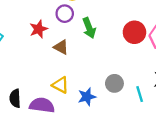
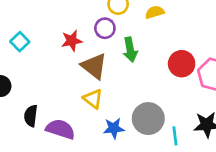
brown triangle: (61, 47) -> (94, 66), size x1.5
gray circle: (114, 83) -> (148, 119), size x1.5
yellow triangle: (60, 85) -> (93, 99), moved

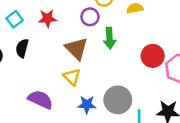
red star: (72, 41) -> (47, 18), moved
black semicircle: (31, 116) -> (22, 48), moved

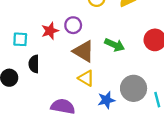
purple circle: (90, 17) -> (73, 25), moved
cyan square: (15, 19) -> (20, 39), turned -35
green arrow: (110, 38) -> (115, 45), moved, turned -48

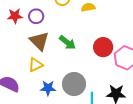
yellow triangle: (86, 78) -> (36, 65), turned 49

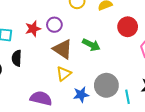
red circle: (103, 47) -> (128, 27), moved

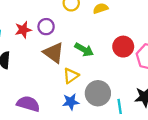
red circle: (128, 27) -> (123, 47), moved
yellow triangle: (64, 74) -> (71, 76), moved

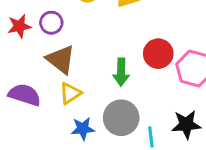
green arrow: (84, 50) -> (121, 72), moved, turned 60
yellow triangle: (71, 76) -> (70, 93), moved
purple semicircle: (28, 104) -> (25, 95), moved

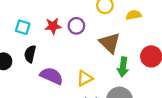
brown triangle: (61, 60) -> (110, 43), moved

